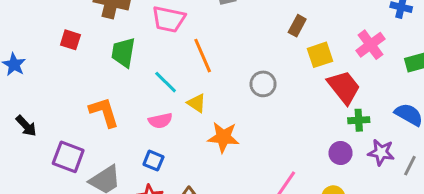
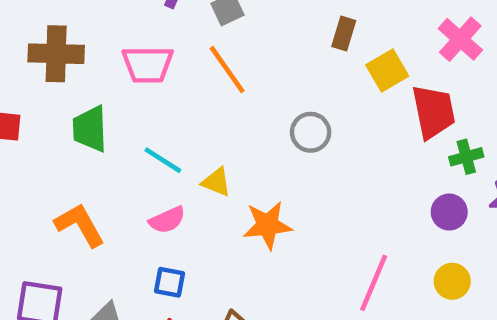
orange line: (203, 56) -> (227, 70), moved
red trapezoid: (344, 87) -> (434, 112), turned 39

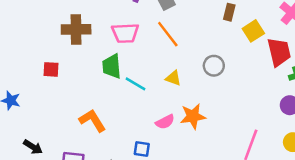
green trapezoid: (90, 129) -> (112, 66), moved
yellow triangle: (216, 182) -> (173, 78), moved
pink semicircle: (167, 220) -> (165, 122), moved

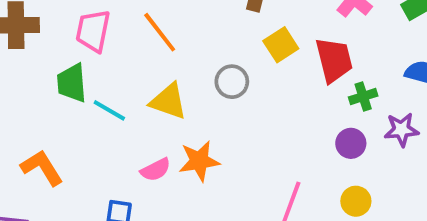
yellow square: (253, 31) -> (281, 45), moved
pink trapezoid: (125, 33) -> (93, 31), turned 104
yellow triangle: (173, 78) -> (168, 101), size x1.5

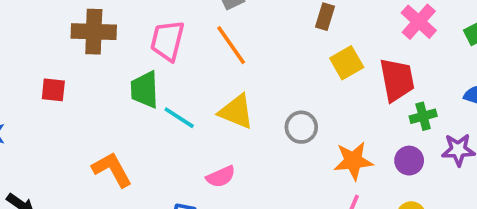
gray circle: (232, 82) -> (301, 127), moved
orange star: (199, 161) -> (353, 161), moved

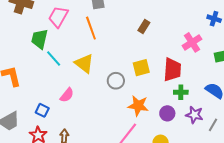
yellow square: (347, 63) -> (141, 68), moved
pink semicircle: (221, 177) -> (67, 95), turned -42

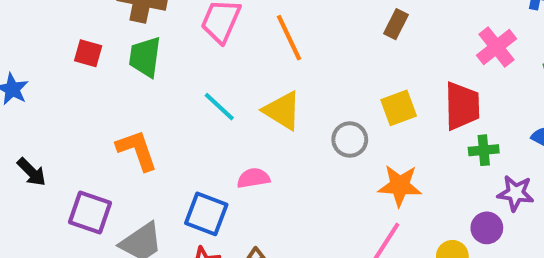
green trapezoid: (40, 39) -> (145, 57), moved
pink semicircle: (67, 95) -> (253, 178), turned -133
blue square: (42, 110) -> (206, 214), size x1.5
purple circle: (167, 113) -> (487, 228), moved

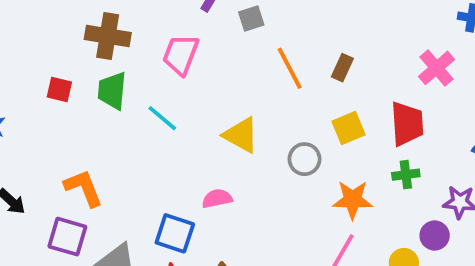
brown rectangle: (396, 24) -> (342, 68), moved
orange line: (289, 38) -> (290, 68), moved
cyan line: (219, 107) -> (162, 118), moved
orange L-shape: (137, 150) -> (84, 188), moved
green cross: (484, 150) -> (406, 175), moved

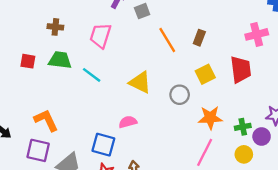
brown cross: (108, 36) -> (55, 27), size x0.6
pink cross: (437, 68) -> (257, 34), turned 30
green trapezoid: (112, 91) -> (60, 60), turned 95
green cross: (406, 175) -> (243, 127), moved

